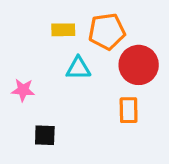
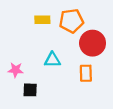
cyan triangle: (78, 68) -> (52, 60), moved
pink star: (23, 90) -> (16, 70), moved

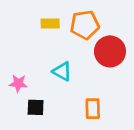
cyan triangle: (52, 60) -> (62, 71), turned 30
orange rectangle: (86, 73) -> (93, 109), moved

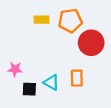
cyan triangle: (62, 71) -> (51, 82), moved
orange rectangle: (93, 109) -> (77, 78), moved

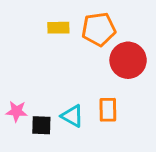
pink star: (15, 69) -> (17, 111), moved

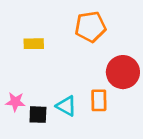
yellow rectangle: (58, 28) -> (34, 44), moved
red circle: (128, 60) -> (123, 72), moved

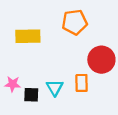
yellow rectangle: (34, 44) -> (28, 36), size x1.5
cyan triangle: (66, 106) -> (55, 88), turned 30

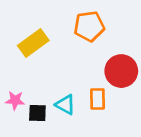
yellow rectangle: (28, 36) -> (33, 43), turned -35
cyan triangle: (55, 88) -> (65, 105), turned -30

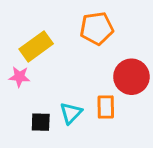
pink star: (15, 100) -> (19, 77), moved
cyan triangle: (65, 105) -> (71, 113), turned 45

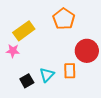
orange pentagon: (97, 28) -> (64, 19), turned -30
black square: (41, 122) -> (27, 81), turned -32

